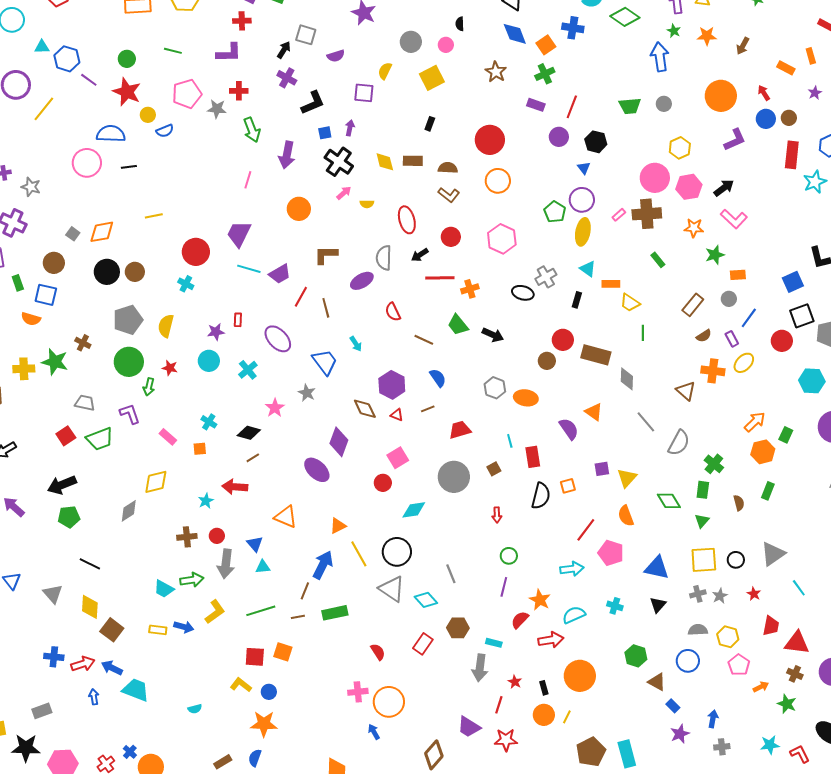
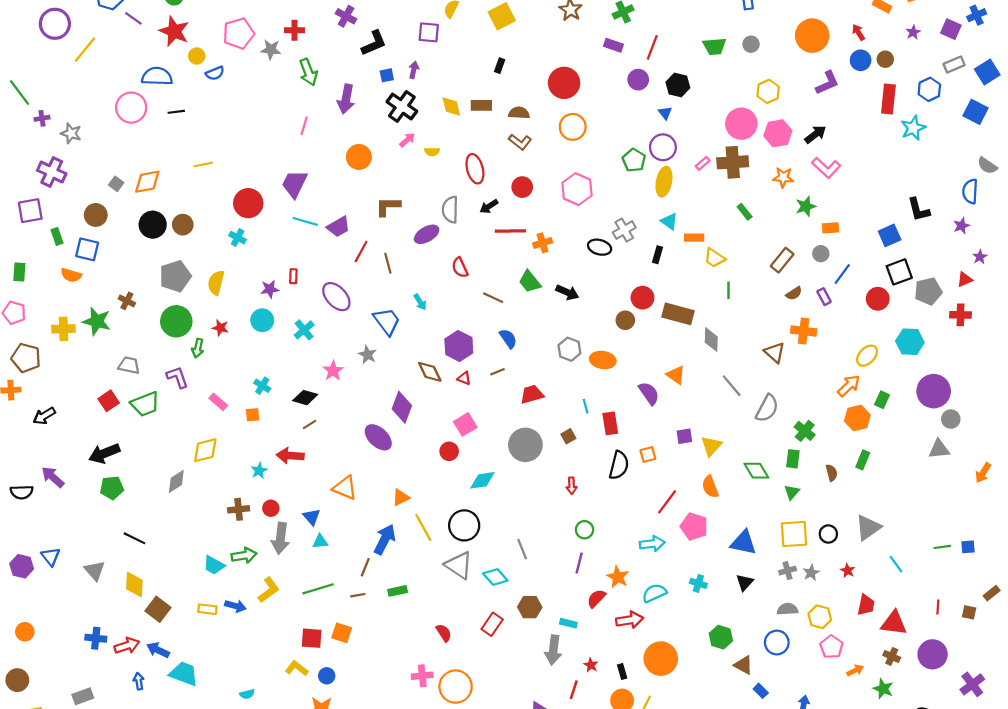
yellow ellipse: (744, 363) -> (867, 356), moved
green rectangle: (335, 613) -> (398, 591), size x0.7

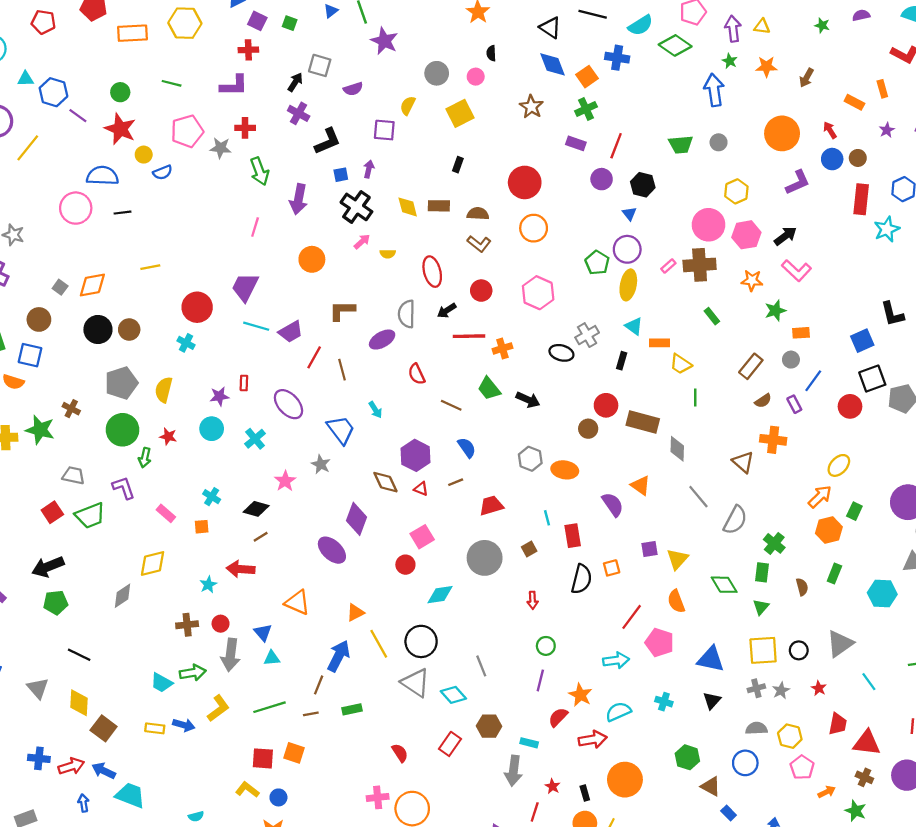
cyan hexagon: (910, 342) -> (882, 594), moved

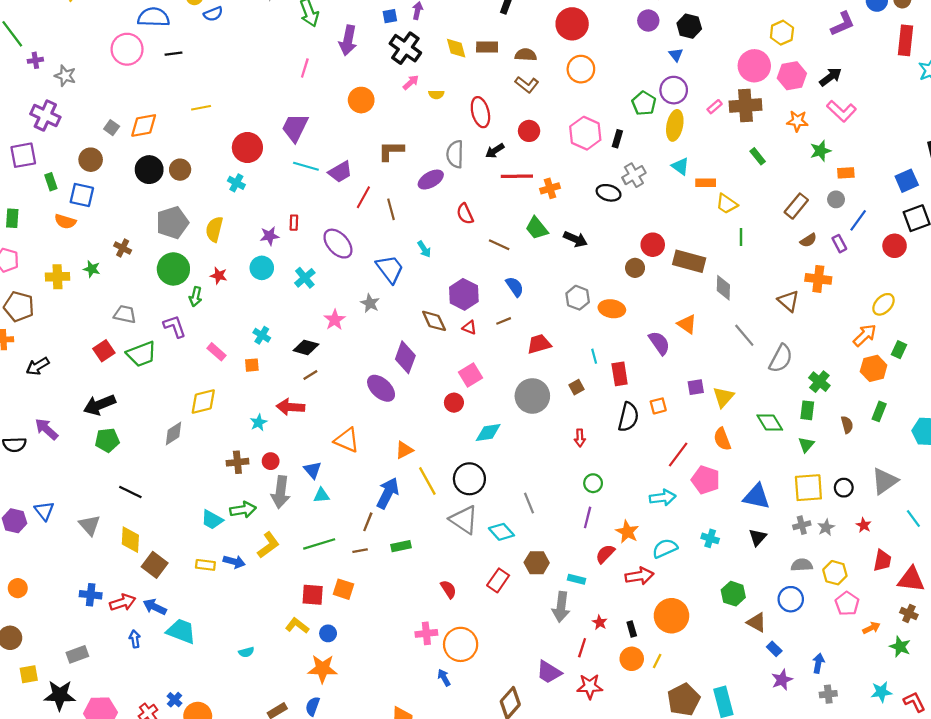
black rectangle: (622, 361) -> (617, 139), moved
green star: (40, 430) -> (92, 269), size x0.6

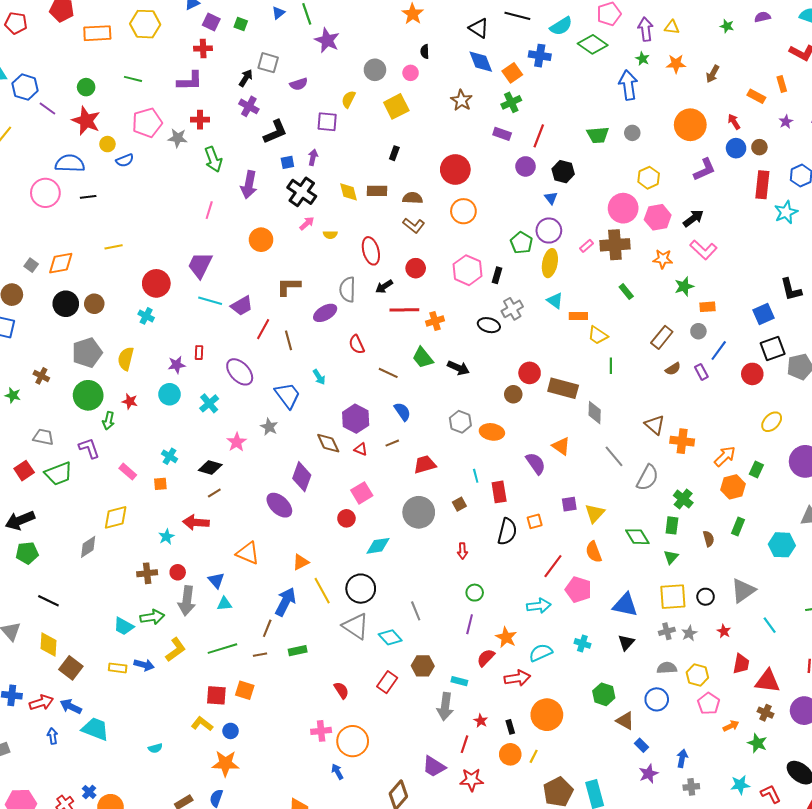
orange cross: (818, 279) -> (682, 441), moved
yellow ellipse: (883, 304) -> (772, 422), moved

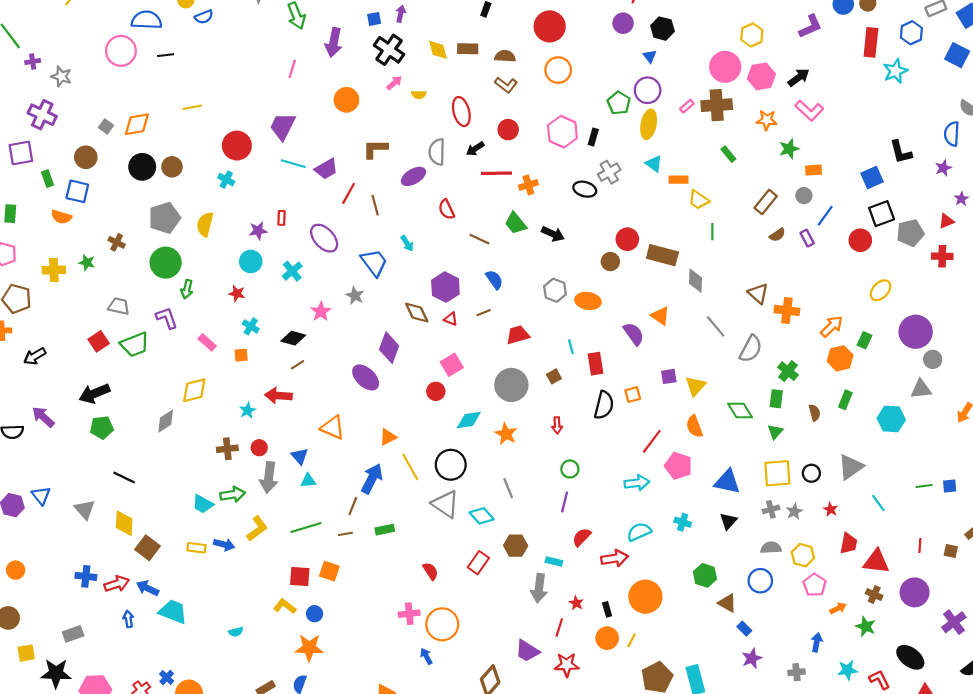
red star: (130, 401) -> (237, 293), moved
orange star: (506, 637) -> (506, 434), moved
blue arrow: (682, 758) -> (817, 642), moved

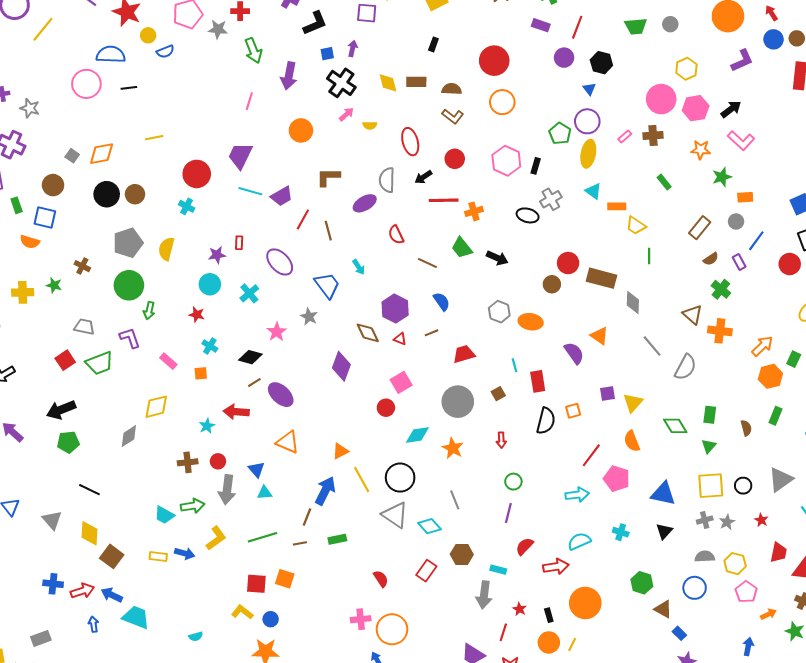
brown cross: (717, 105) -> (653, 136), size x0.7
green cross: (788, 371) -> (721, 289), moved
purple ellipse: (366, 377) -> (281, 395), moved

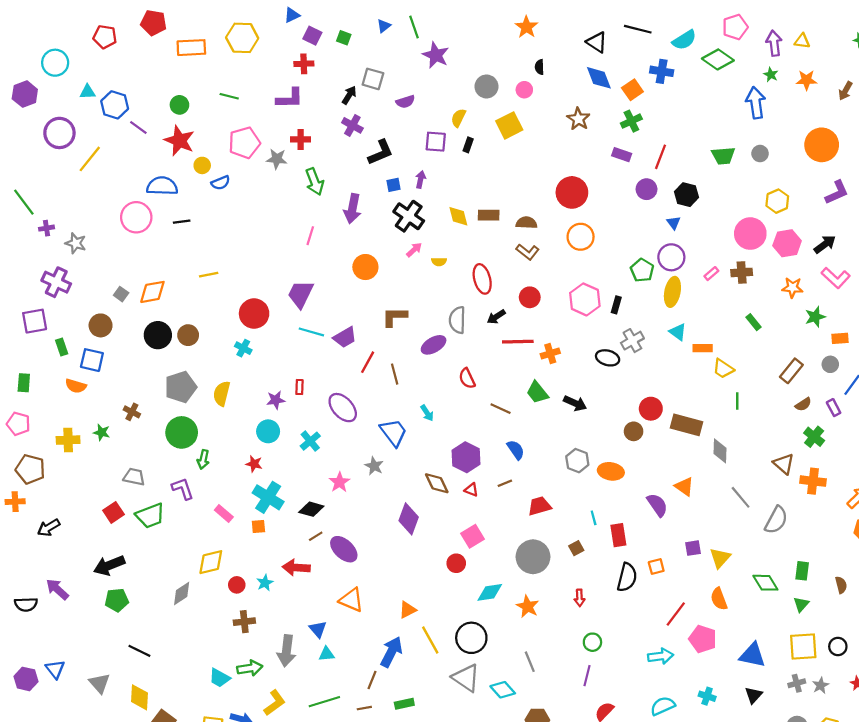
black rectangle: (433, 44) -> (468, 145), moved
cyan cross: (210, 346) -> (268, 497), size x1.8
red circle: (218, 461) -> (237, 585), moved

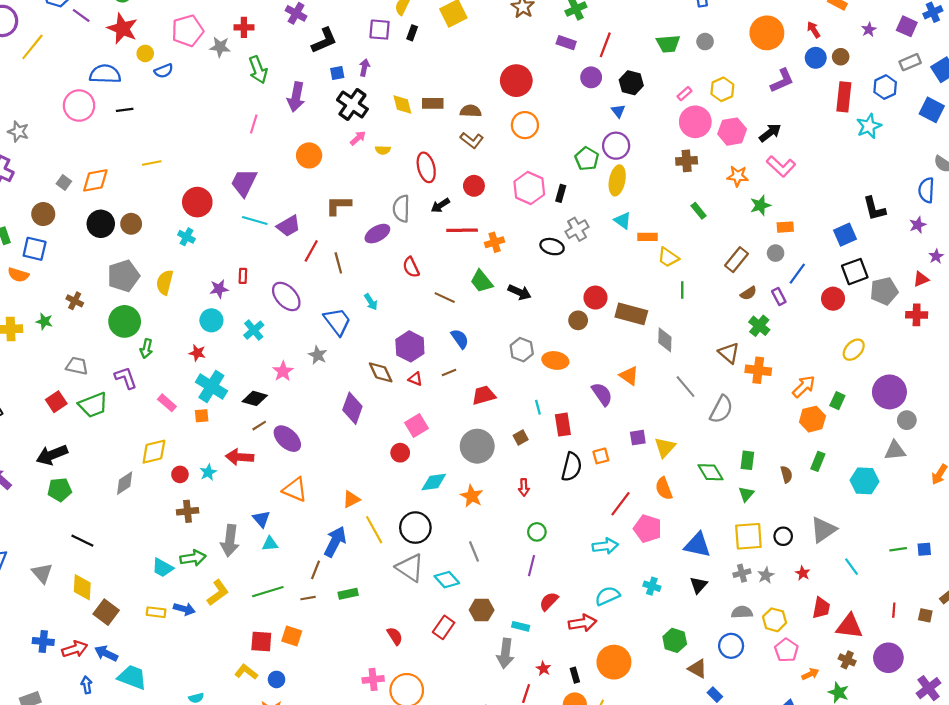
pink rectangle: (711, 274) -> (684, 94), moved

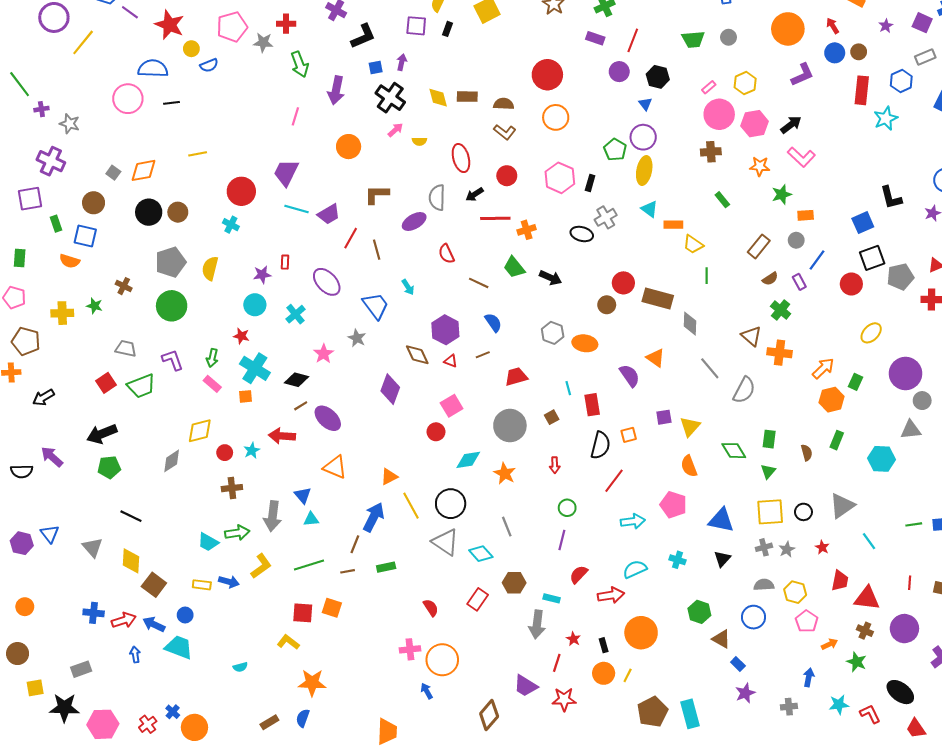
green arrow: (146, 349) -> (212, 358), moved
red line: (620, 504) -> (614, 481), moved
blue circle: (277, 679) -> (185, 615), moved

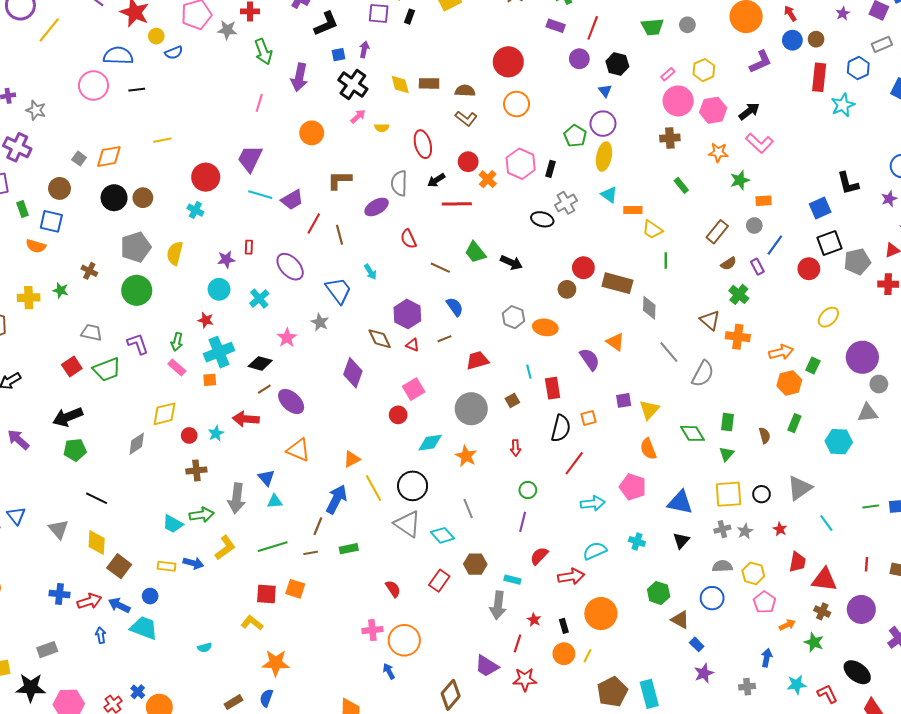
orange cross: (527, 230) -> (488, 179), moved, turned -30
cyan cross: (255, 368) -> (219, 352), turned 36
orange arrow: (823, 368) -> (781, 352), turned 30

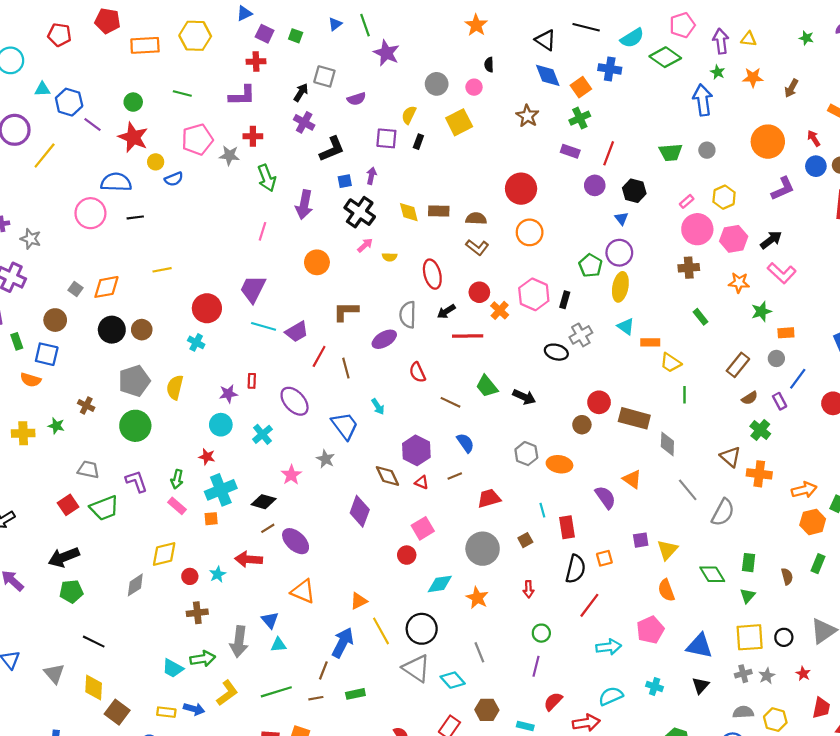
pink pentagon: (633, 487) -> (650, 630), turned 30

